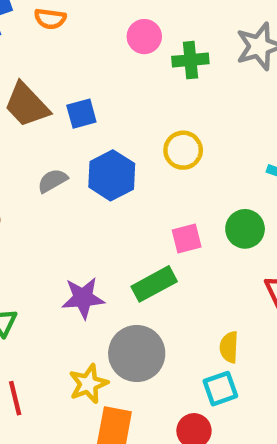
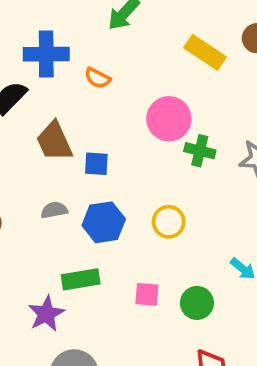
pink circle: (144, 37) -> (169, 119), size x1.5
green rectangle: (154, 284) -> (81, 279), moved
purple star: (83, 298) -> (46, 314), turned 30

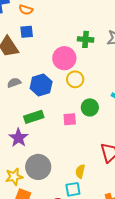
pink circle: (169, 119) -> (64, 58), moved
blue square: (96, 164) -> (27, 32), moved
green circle: (197, 303) -> (90, 107), moved

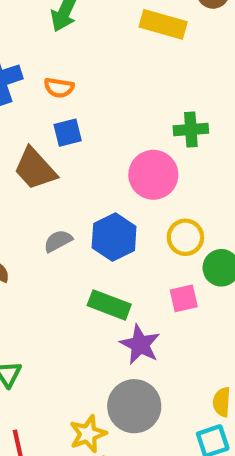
yellow circle: (75, 79) -> (185, 237), moved
green rectangle: (34, 117) -> (109, 305), turned 48
purple star: (18, 138) -> (140, 345), moved

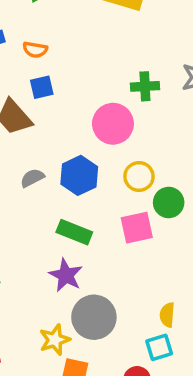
pink square: (184, 298) -> (137, 228), size x1.4
purple star: (140, 345) -> (66, 275), moved

